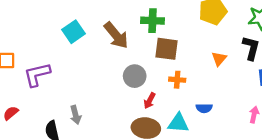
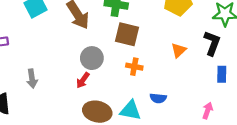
red arrow: (150, 101) -> (83, 80), moved
gray arrow: (76, 115) -> (32, 79), moved

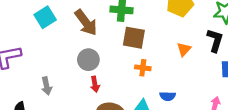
gray circle: (92, 58) -> (88, 60), moved
red arrow: (83, 80) -> (95, 84), turned -42

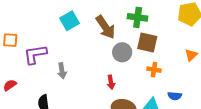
gray circle: (88, 60) -> (122, 52), moved
gray arrow: (47, 86) -> (62, 71), moved

